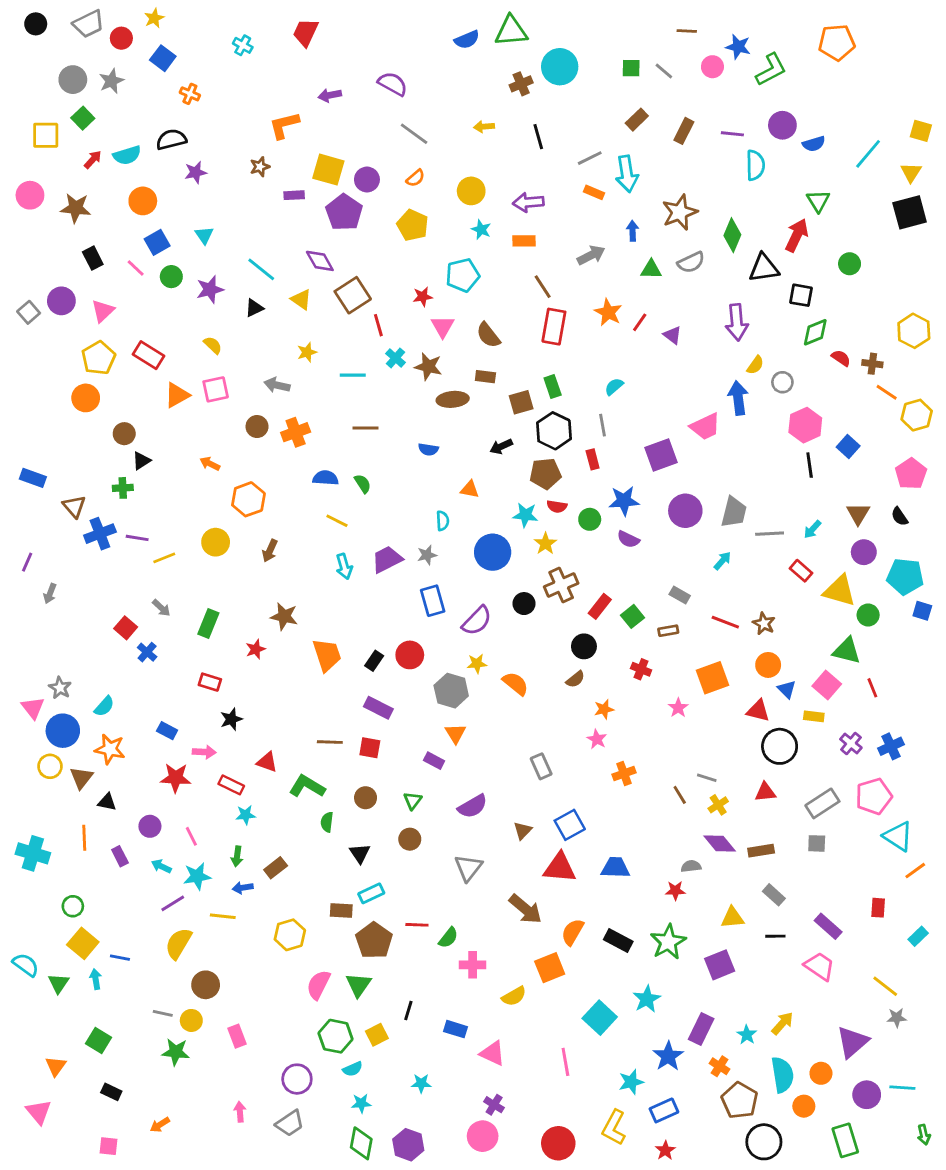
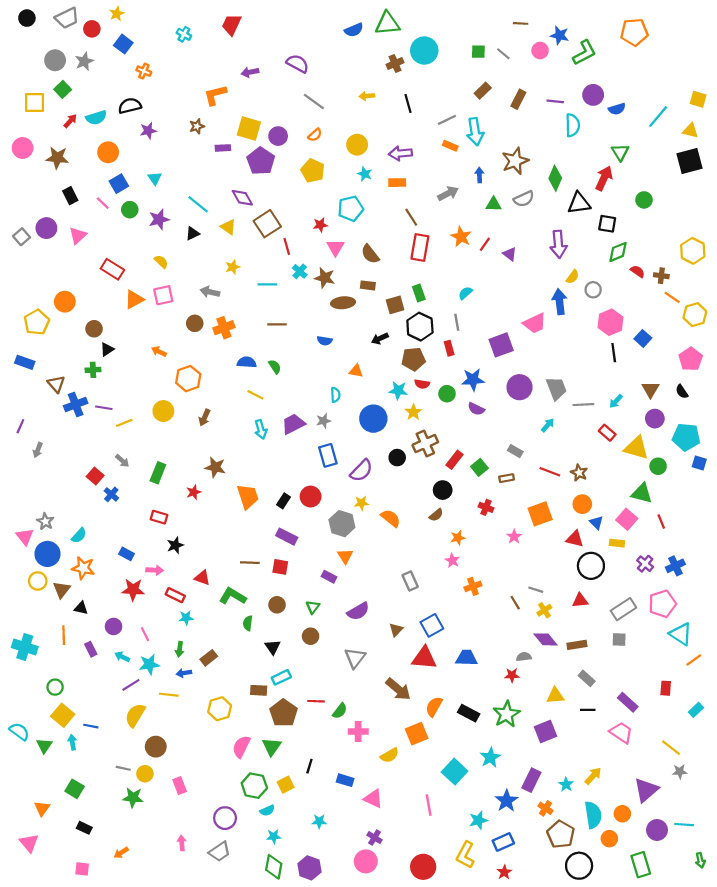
yellow triangle: (911, 172) -> (691, 131), turned -49
yellow pentagon: (99, 358) -> (37, 322), moved
gray trapezoid: (734, 512) -> (556, 388), turned -35

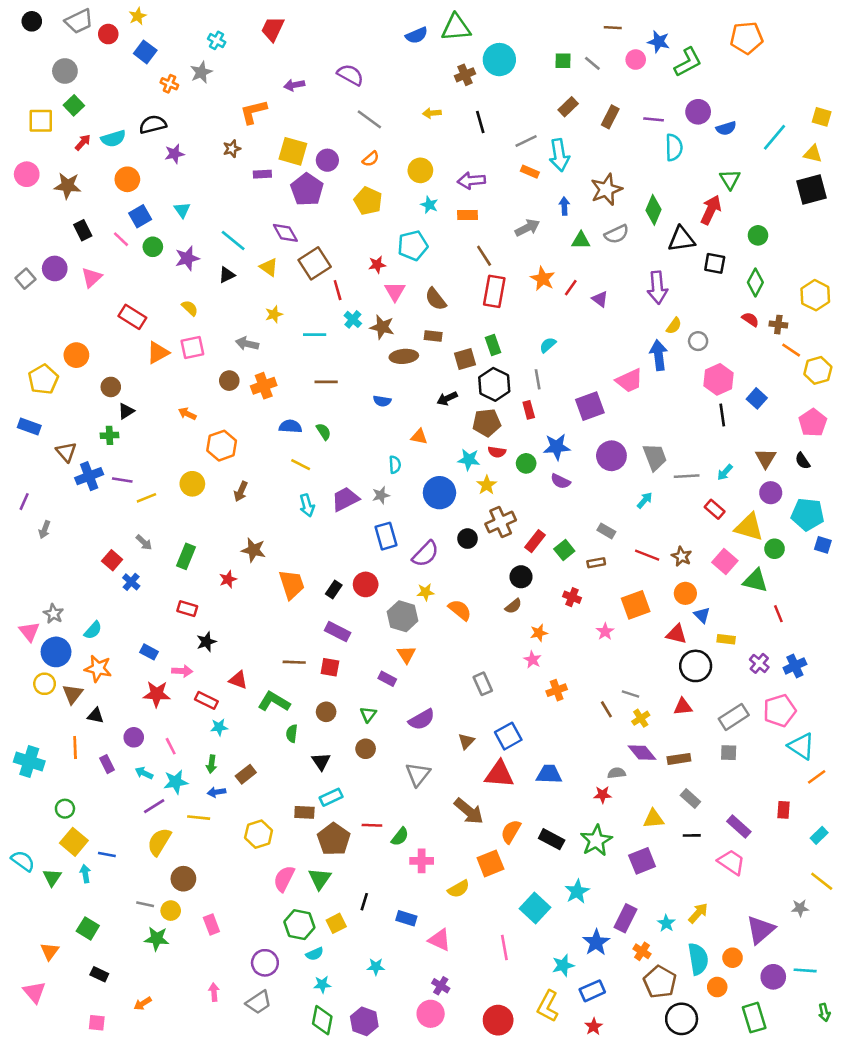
gray star: (84, 61) -> (201, 72), moved
green diamond: (618, 252) -> (755, 282), moved, turned -40
pink square: (627, 519) -> (725, 561), moved
yellow line: (671, 748) -> (822, 881), moved

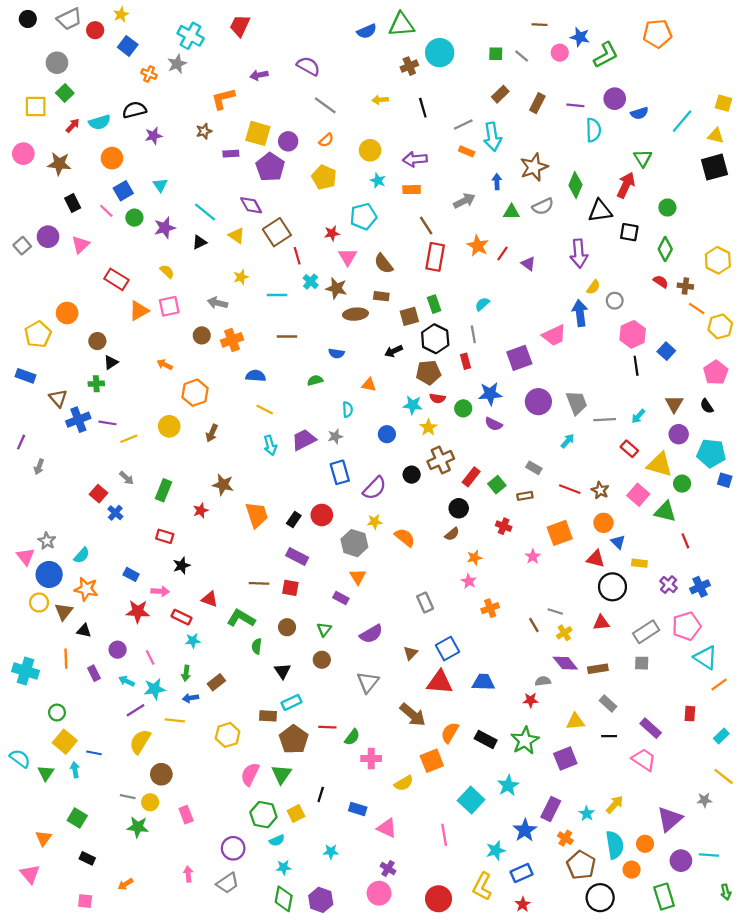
cyan cross: (217, 40) -> (191, 36), size x1.6
green semicircle: (324, 432) -> (315, 380), moved, turned -72
blue circle: (439, 493) -> (387, 434), size x0.6

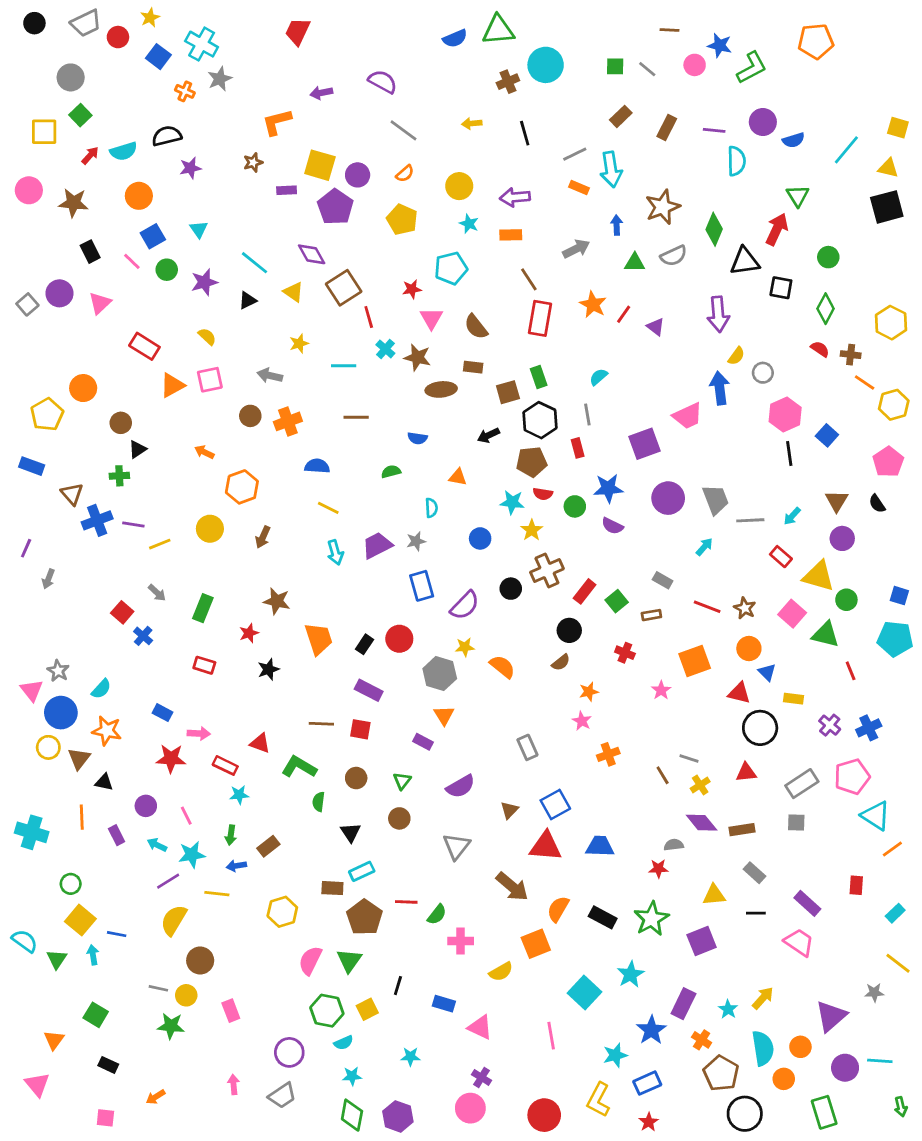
cyan cross: (191, 36) -> (202, 44), moved
cyan pentagon: (711, 453) -> (895, 639), moved
black star: (182, 565) -> (268, 669), moved

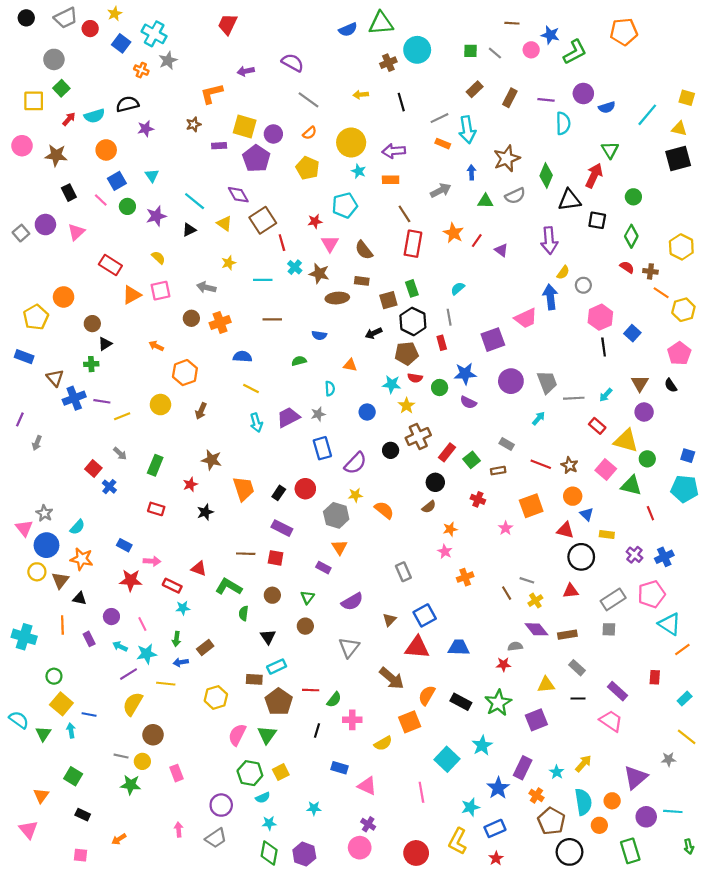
yellow circle: (459, 186) -> (351, 143), size x1.4
black line: (398, 986) -> (317, 730), moved

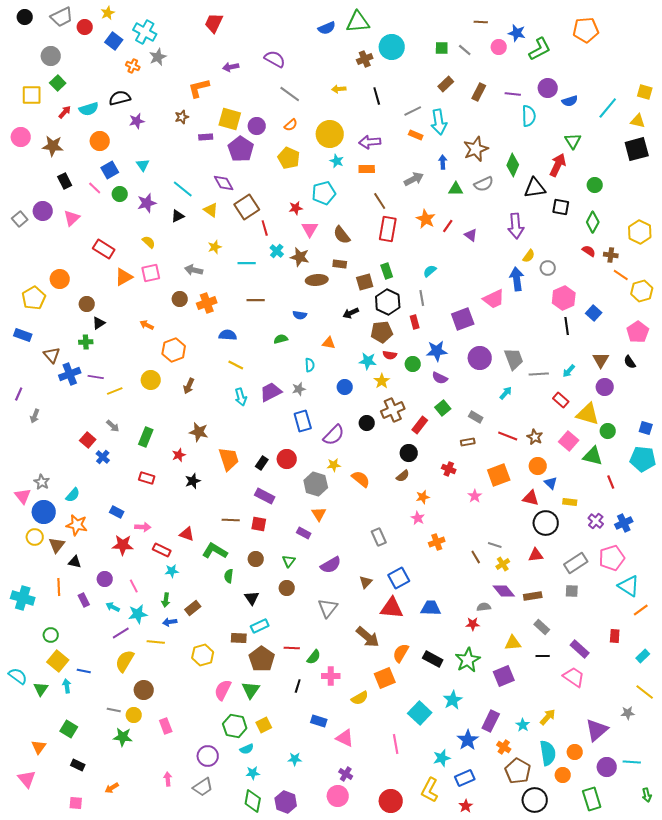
green square: (472, 460) -> (443, 408), moved

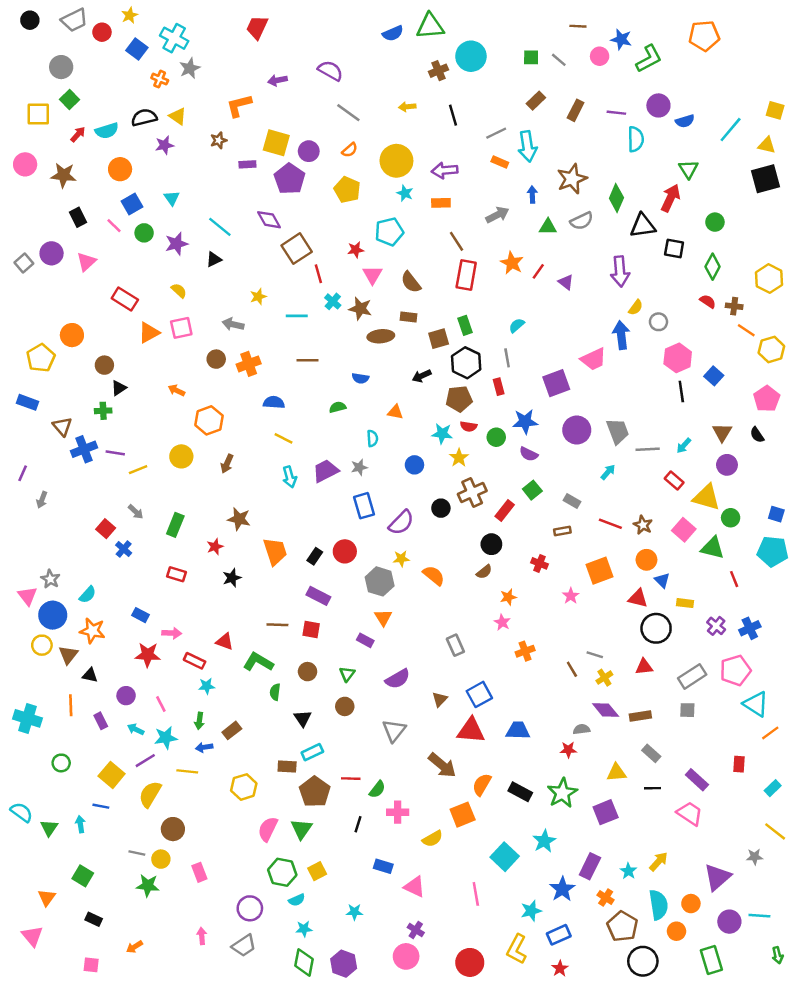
yellow triangle: (211, 210) -> (178, 116), moved
yellow square: (58, 661) -> (112, 775), moved

